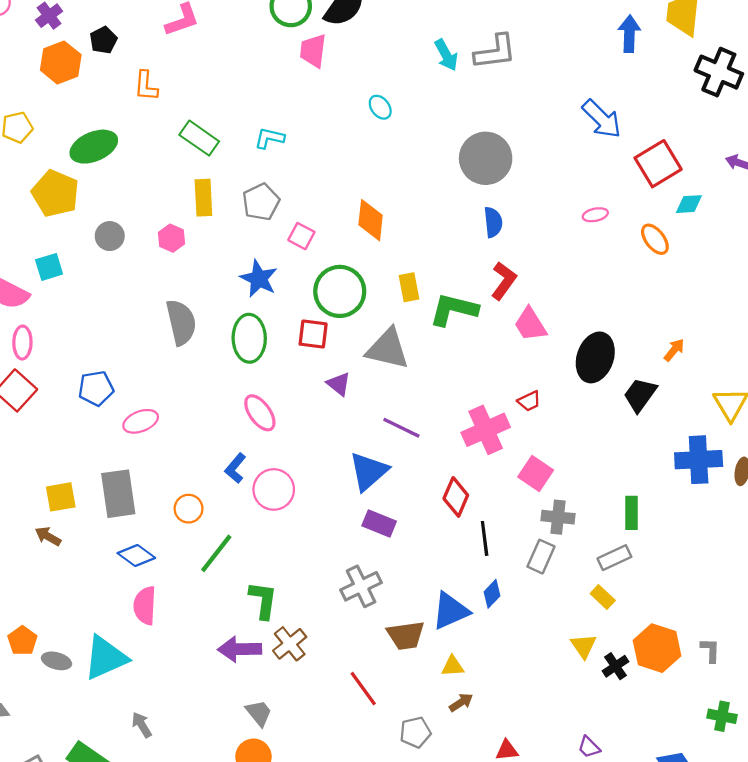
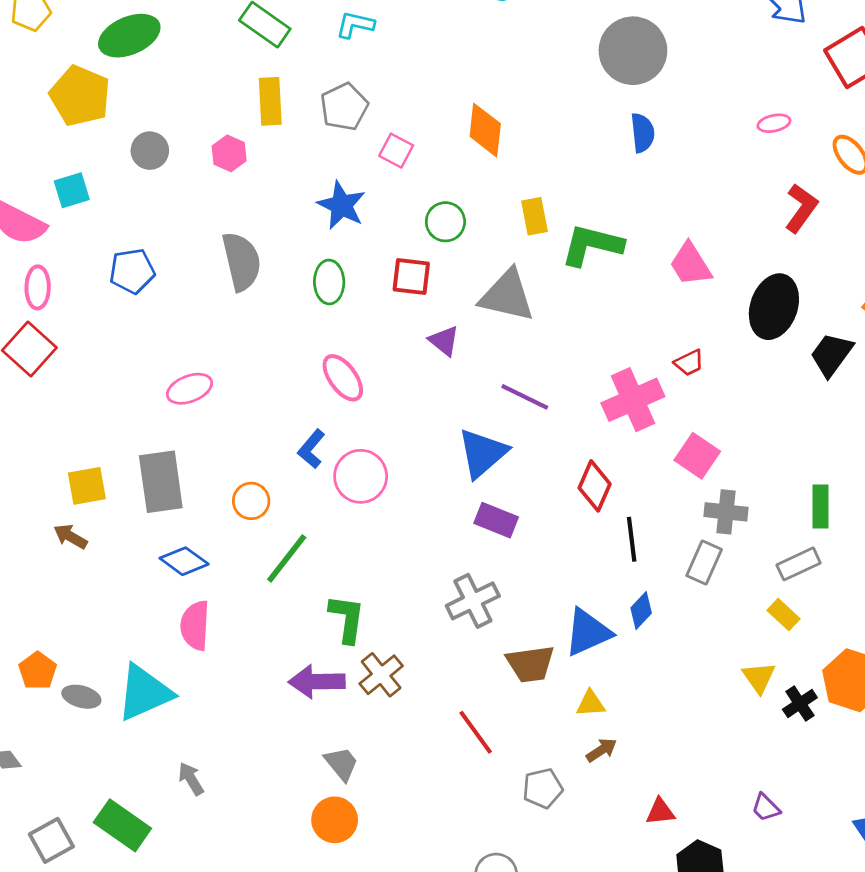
red L-shape: (504, 281) -> (801, 208), moved
green circle: (340, 291) -> (445, 222), size x0.6
green ellipse: (249, 338) -> (329, 282), size x0.7
blue pentagon: (96, 388) -> (132, 271), moved

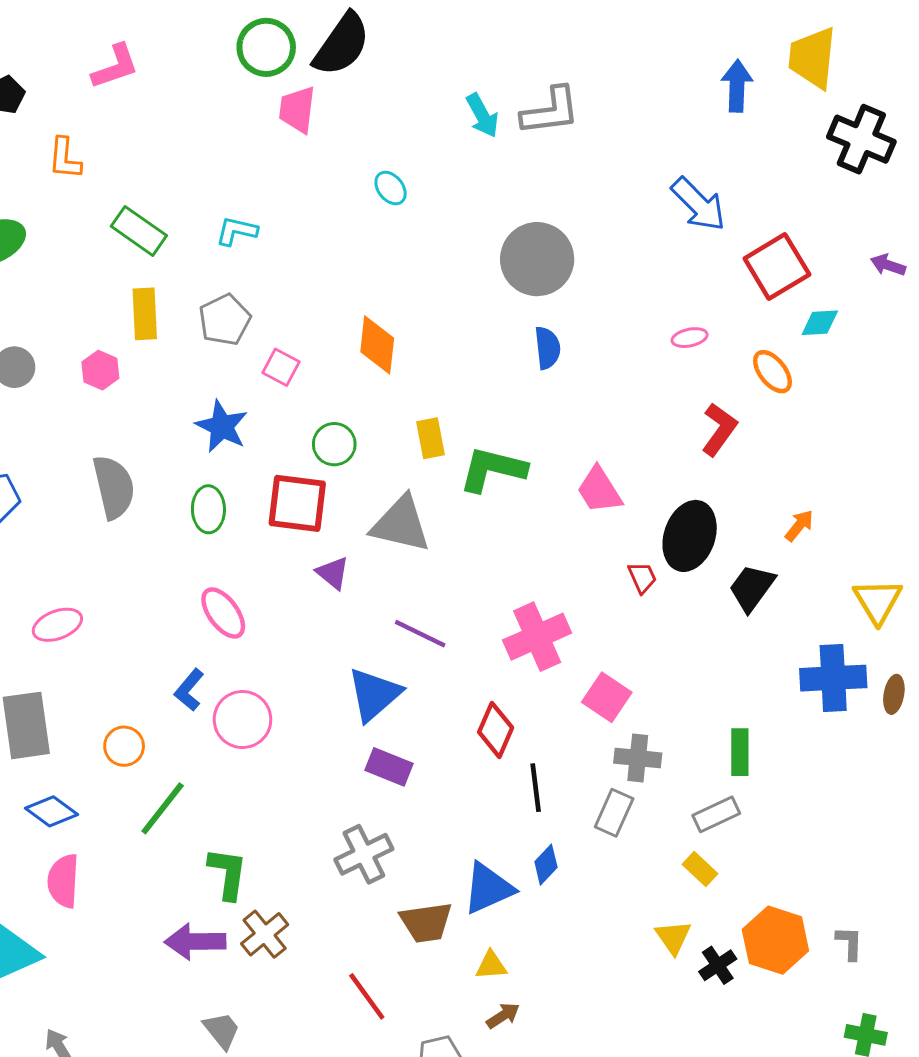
red square: (411, 277) -> (297, 503), size x1.4
red trapezoid: (689, 363) -> (642, 577), moved, turned -88

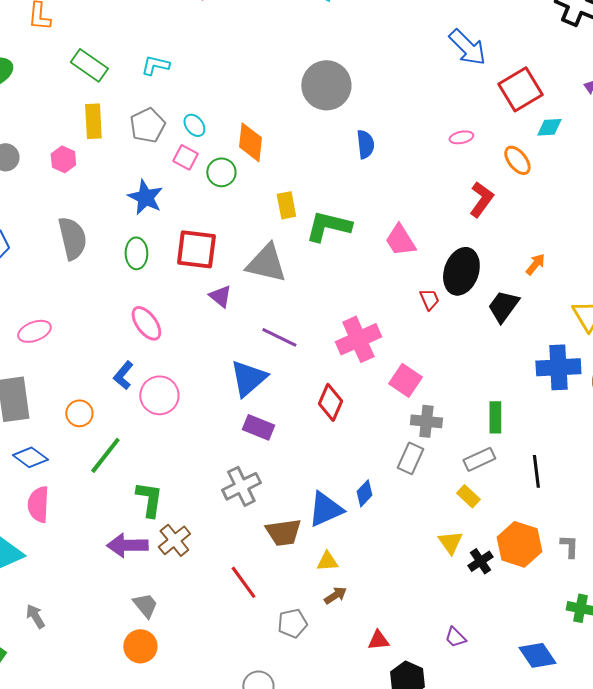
cyan ellipse: (391, 188) -> (194, 125), moved
gray circle: (537, 259) -> (326, 85), moved
green circle: (334, 444) -> (221, 172), moved
black line: (536, 788) -> (536, 471), moved

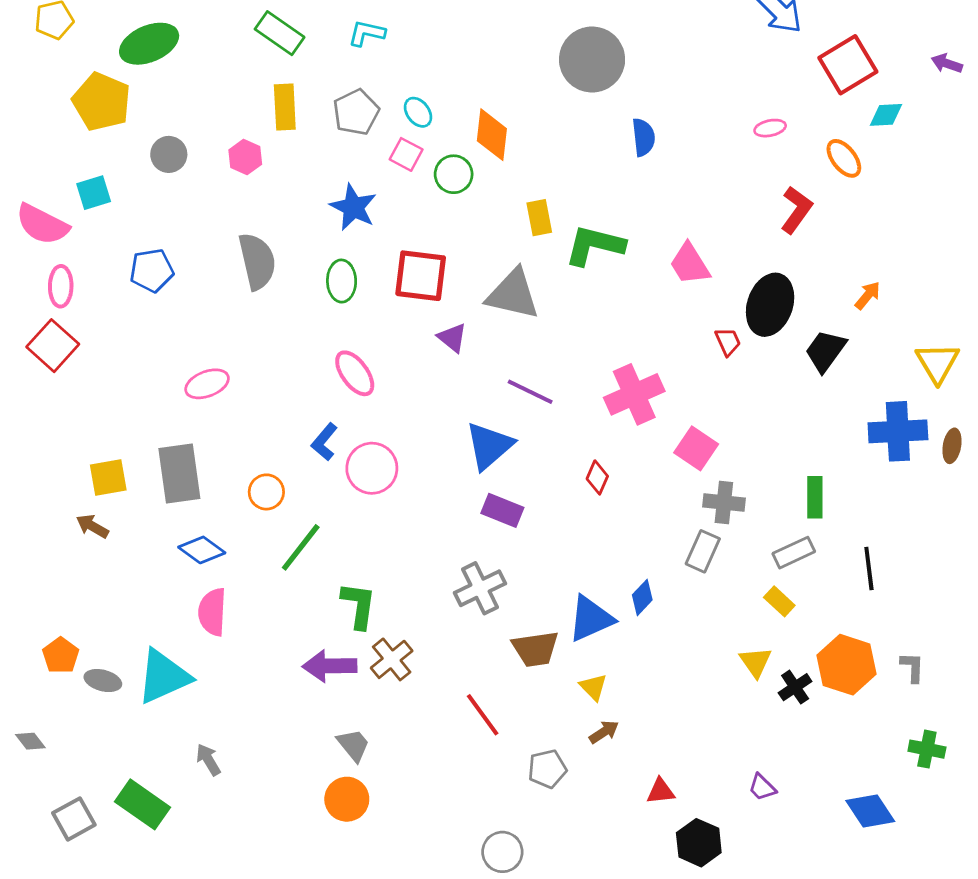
red diamond: (330, 402) -> (597, 477), size x0.7
yellow triangle: (327, 561) -> (593, 687), turned 50

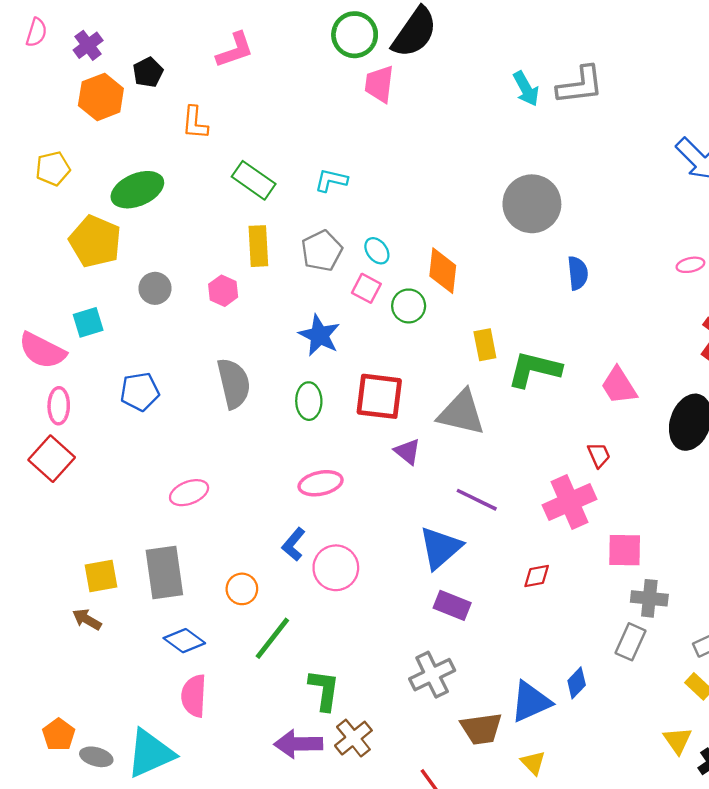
red trapezoid: (728, 342) -> (599, 455), moved
pink ellipse: (355, 373) -> (321, 483), turned -66
pink square: (696, 448) -> (625, 550), turned -33
red diamond: (597, 477) -> (537, 576), turned 56

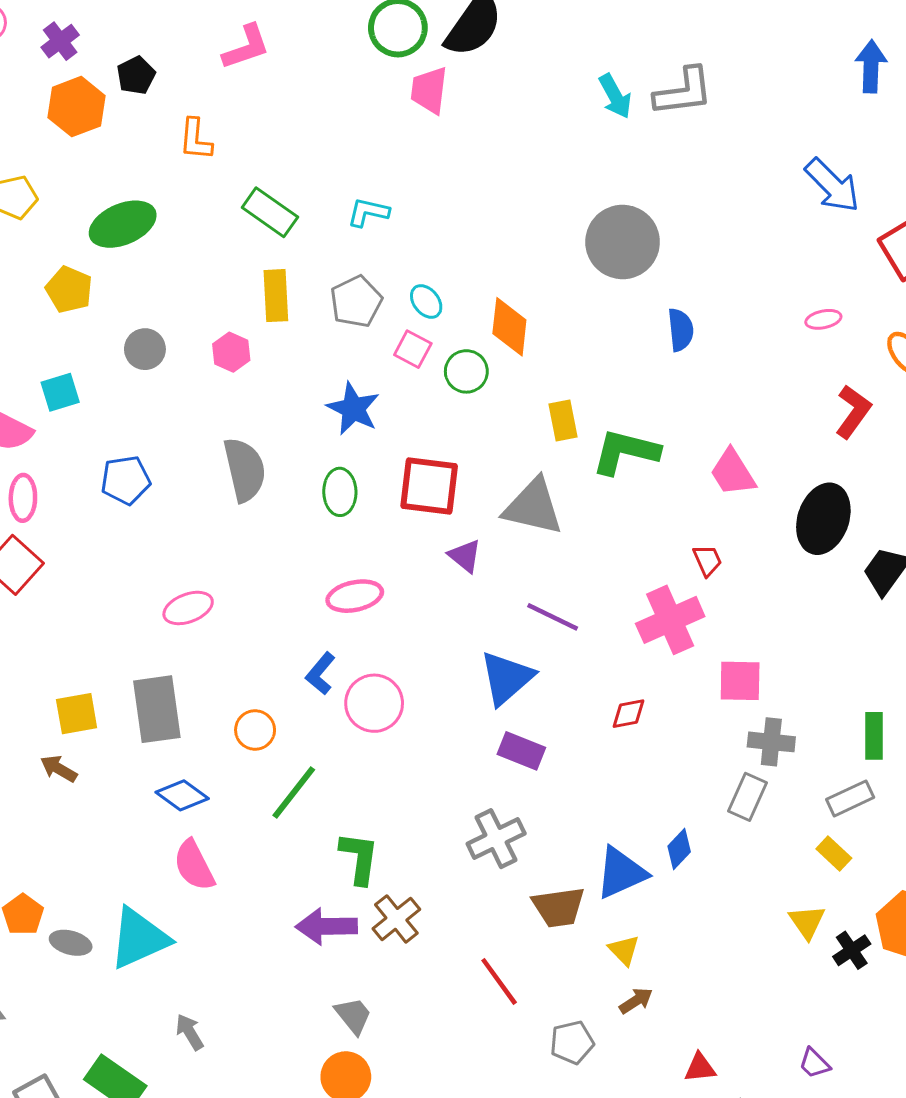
yellow pentagon: (95, 241) -> (69, 290), size x0.7
pink semicircle: (194, 696) -> (194, 865), turned -30

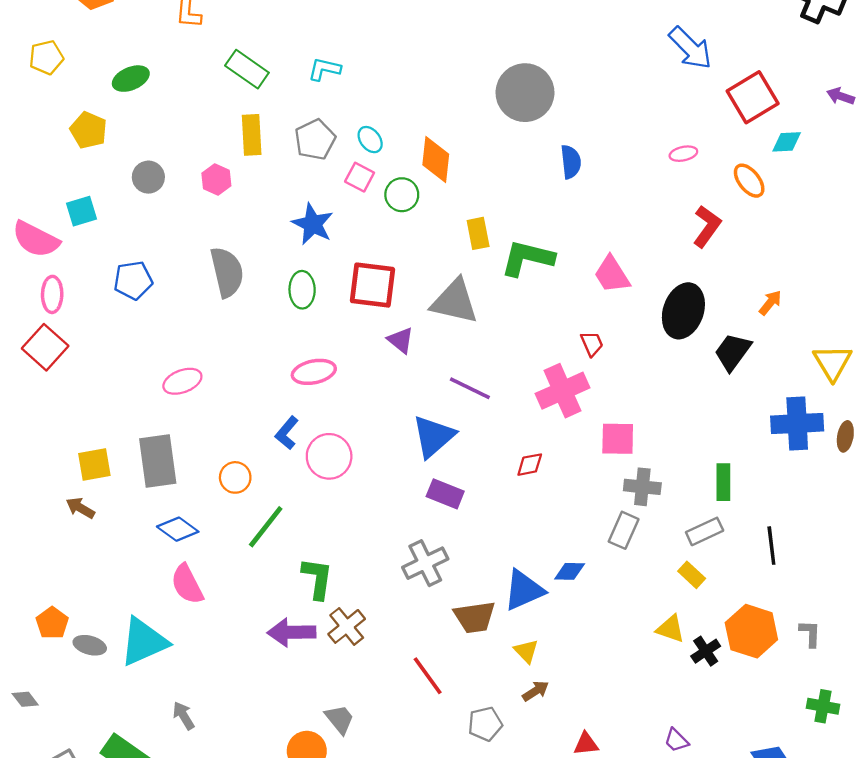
green ellipse: (123, 224) -> (131, 79), size x0.7
blue diamond: (679, 849) -> (570, 571), turned 48
yellow triangle: (807, 922) -> (670, 629), turned -36
gray trapezoid: (353, 1016) -> (340, 719), moved

